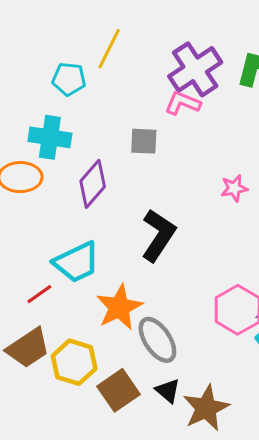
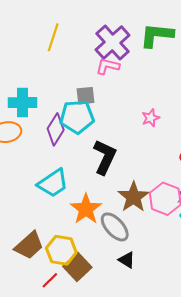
cyan pentagon: (69, 79) -> (77, 117), moved, size x1.5
red line: (39, 294) -> (50, 280), moved
brown square: (119, 390) -> (77, 267), moved
brown star: (206, 408) -> (134, 197), moved

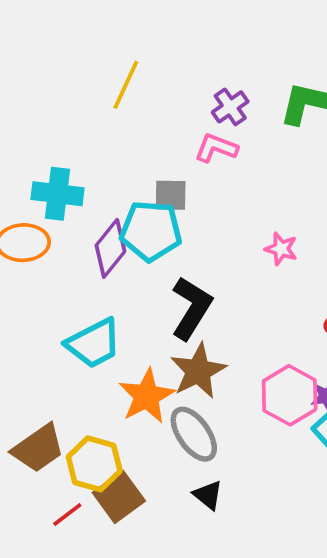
purple cross: (113, 42) -> (230, 107), size x0.6
pink star: (151, 118) -> (281, 249), turned 30
brown star: (134, 197) -> (198, 371), moved

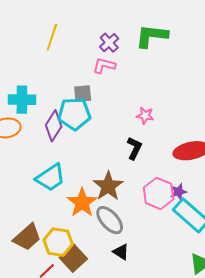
black L-shape: (191, 308) -> (134, 148), moved, size x0.7

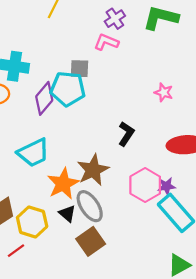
pink star: (145, 115) -> (164, 92), moved
black triangle: (121, 252) -> (67, 214), moved
brown square: (73, 258) -> (91, 241), moved

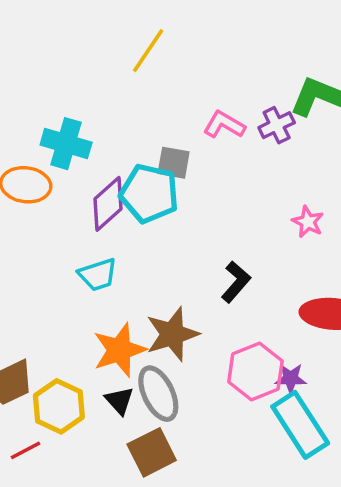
purple cross: (115, 19) -> (277, 125), moved
cyan trapezoid: (33, 153) -> (98, 275), moved, size x0.7

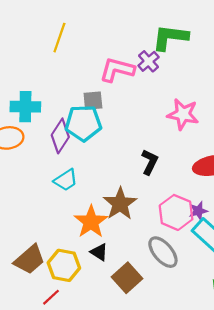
pink L-shape: (224, 125) -> (117, 70), size x1.4
pink star: (308, 222) -> (183, 114), size x1.6
gray ellipse: (158, 394) -> (163, 252), moved

